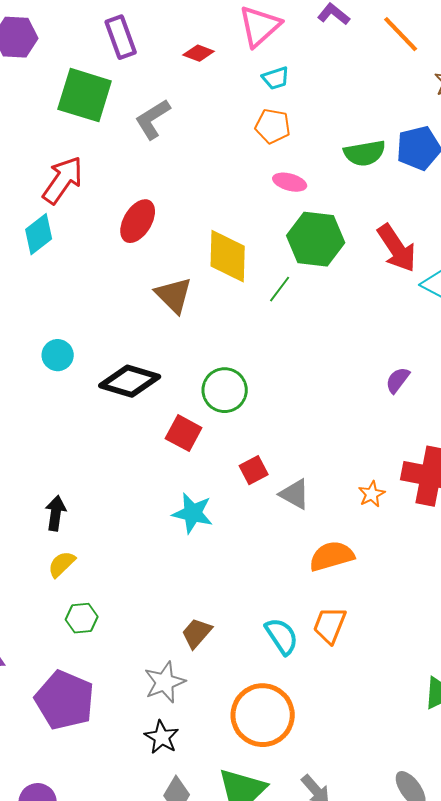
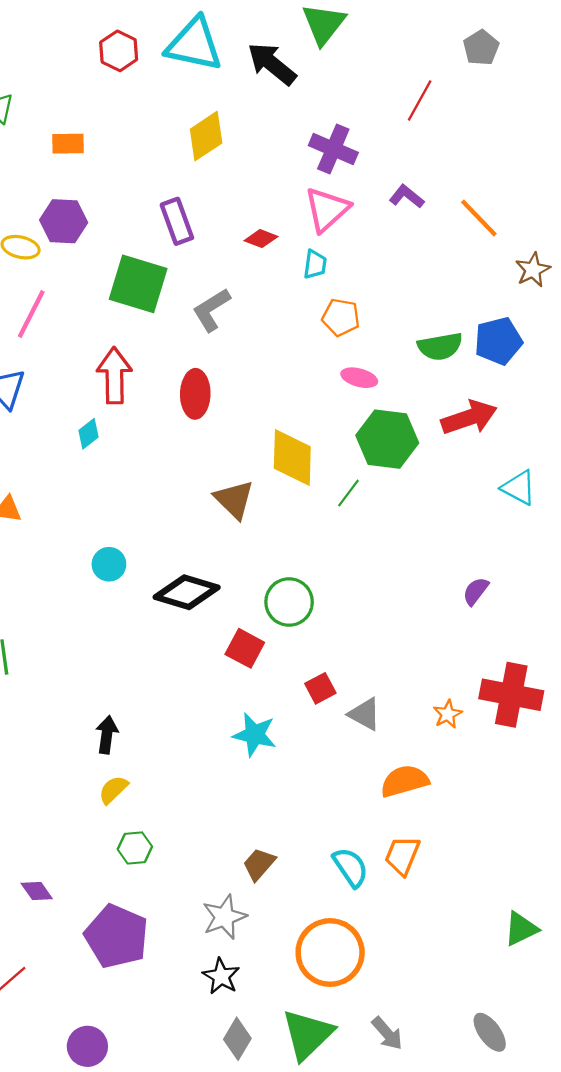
cyan trapezoid: (276, 78) -> (315, 264), moved, turned -64
red arrow: (63, 180) -> (114, 376), turned -36
red ellipse: (138, 221) -> (195, 394), moved, turned -30
cyan diamond: (39, 234) -> (88, 434), size x0.7
red arrow: (397, 248) -> (469, 418), moved, turned -75

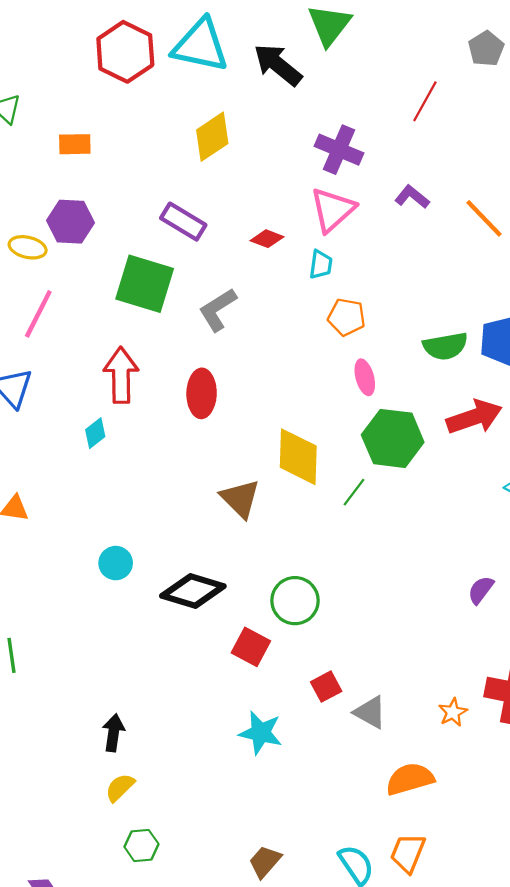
red hexagon: (119, 51) -> (125, 52), size x1.5
purple rectangle: (177, 221) -> (183, 222), turned -39
pink ellipse: (359, 378) -> (365, 377), turned 60

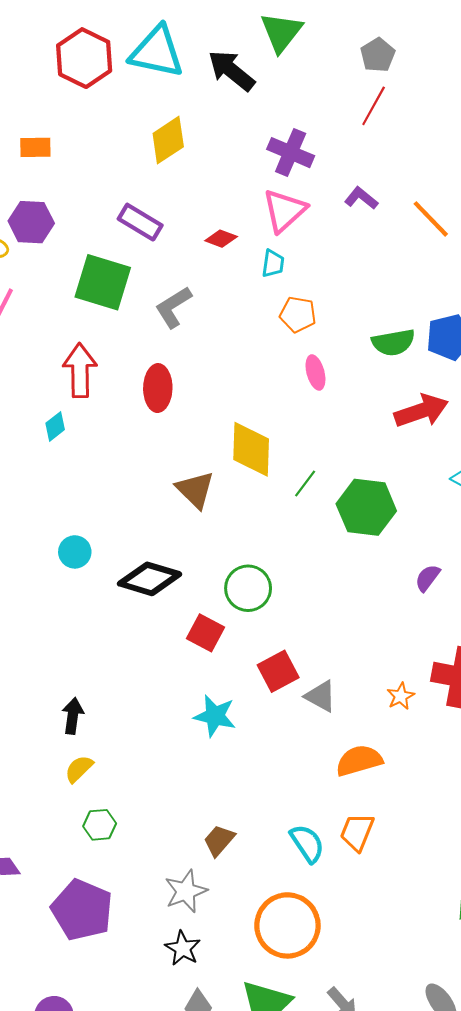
gray pentagon: (486, 49) -> (378, 55), moved
green hexagon: (393, 438) -> (366, 507), moved
red square: (326, 687) -> (278, 671), size x1.4

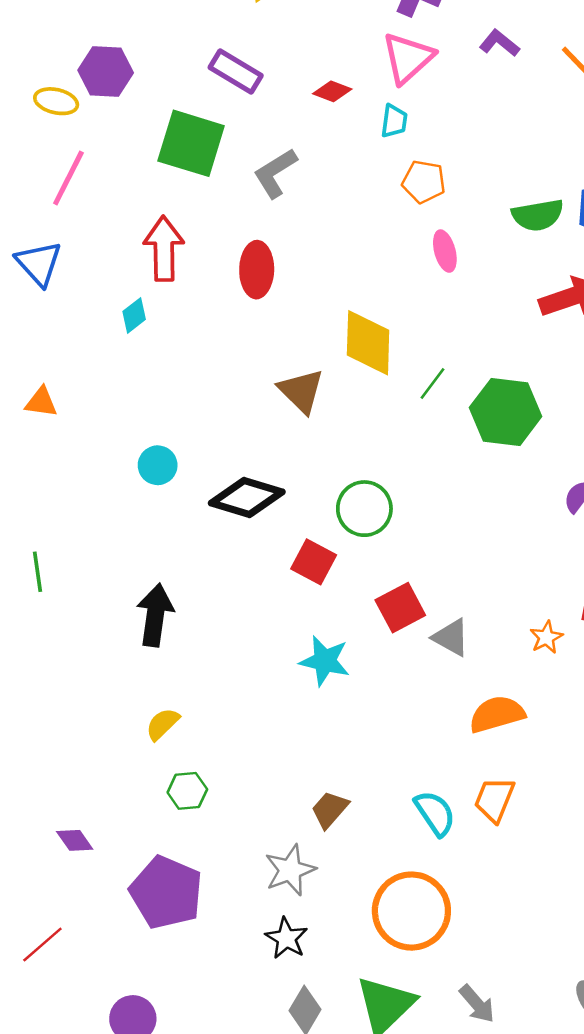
black arrow: (73, 716) -> (155, 615), moved, size x1.4

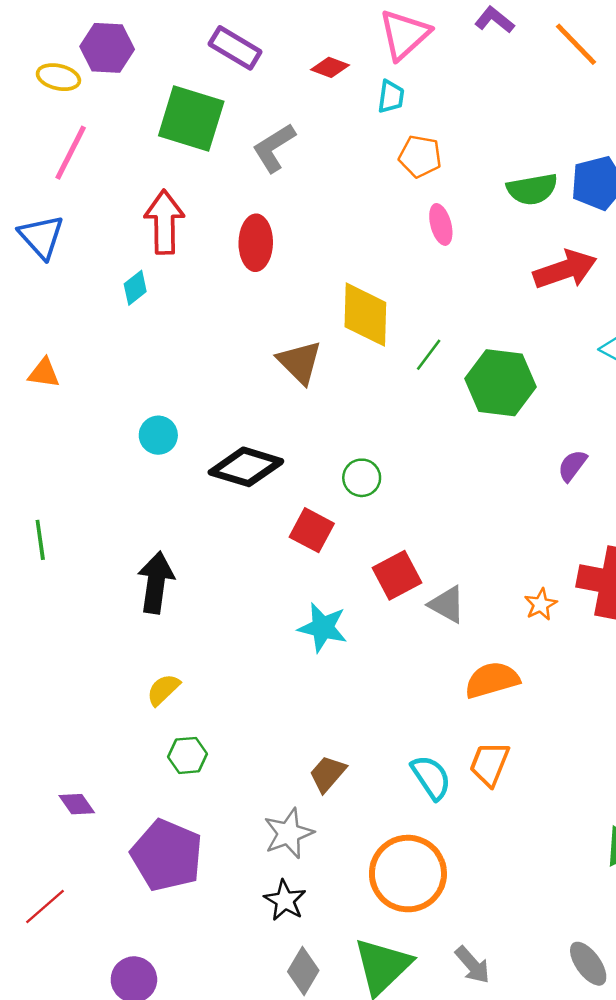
green circle: (364, 509) -> (362, 478), size x0.7

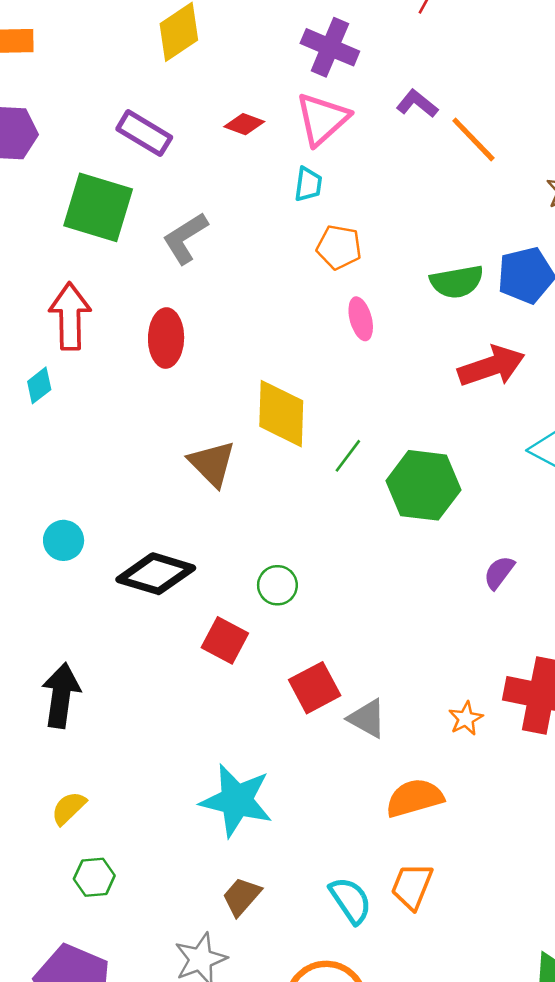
orange line: (576, 44) -> (473, 139), moved
red diamond: (330, 67) -> (244, 124), moved
cyan star: (323, 628) -> (236, 800), moved, size x1.4

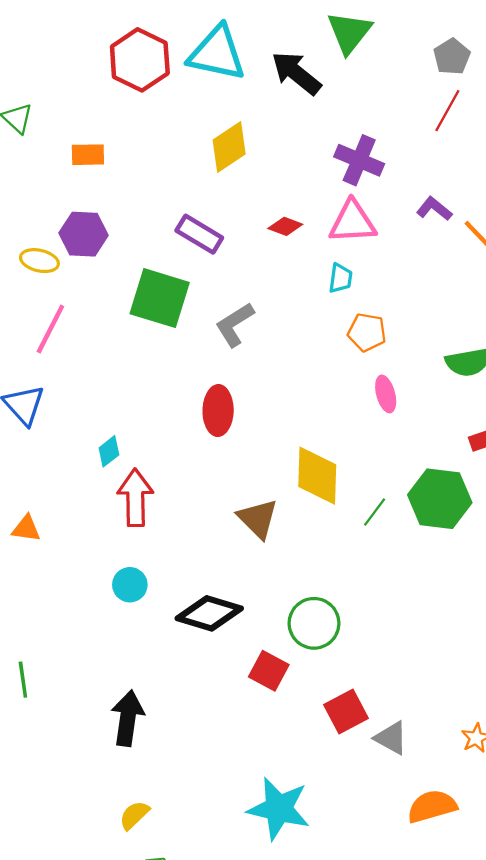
pink triangle: (322, 119) -> (353, 222), turned 39
red arrow: (70, 316) -> (135, 498), moved
green hexagon: (423, 485) -> (440, 499), moved
green circle: (277, 585) -> (314, 623), size x1.5

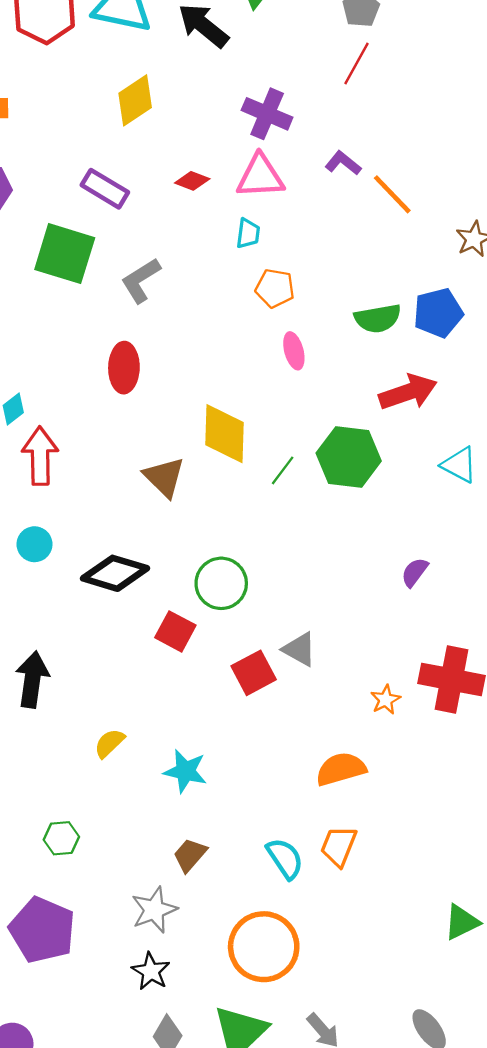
gray triangle: (391, 738) -> (299, 649), moved
cyan star: (279, 809) -> (185, 771), size x0.7
yellow semicircle: (134, 815) -> (109, 743), moved

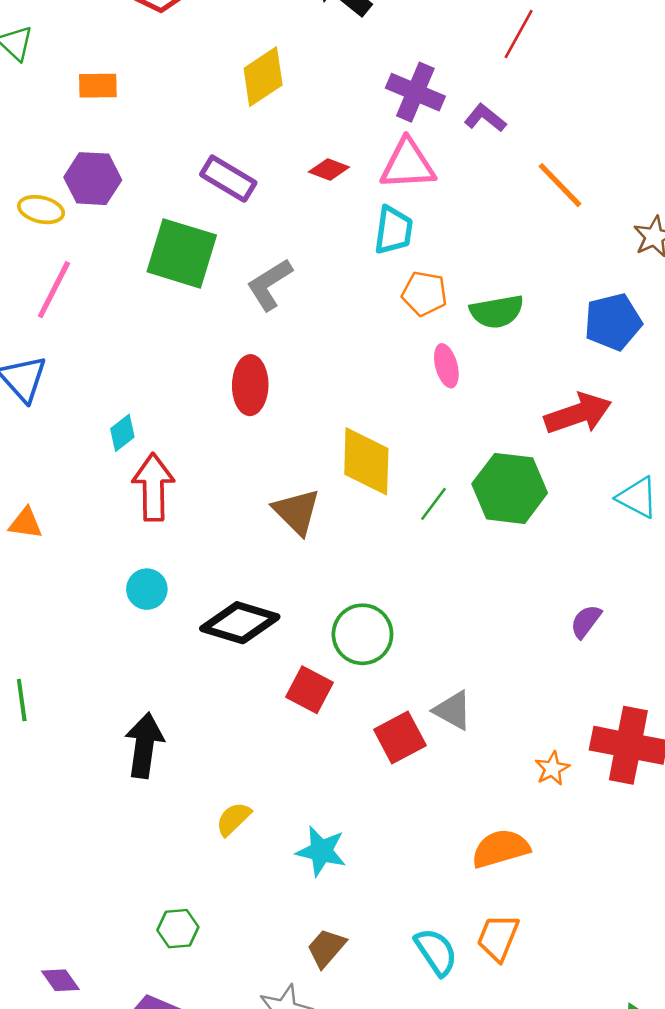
purple L-shape: (343, 163) -> (485, 118), moved
cyan trapezoid: (248, 233) -> (393, 230), size x1.4
green semicircle: (378, 318) -> (497, 312), moved

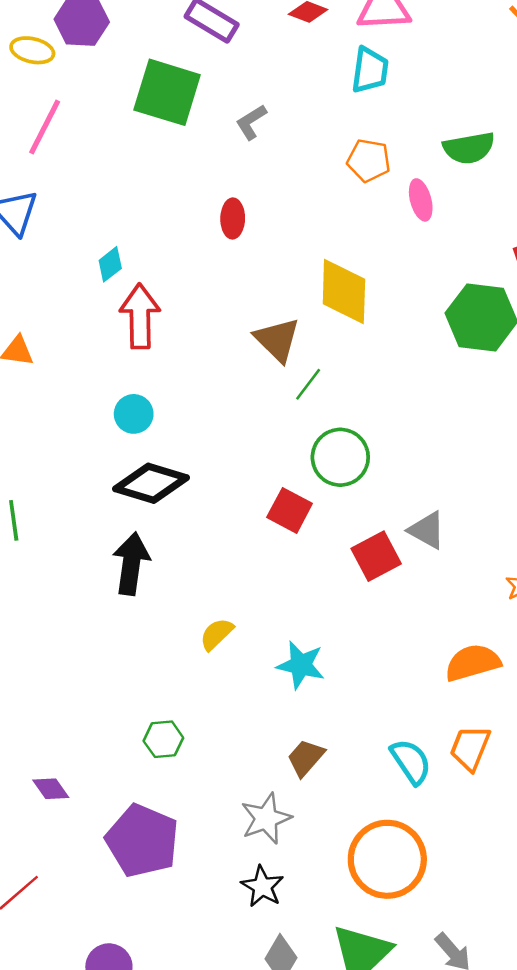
gray L-shape: (270, 284) -> (251, 122), size x0.7
orange pentagon: (424, 293) -> (369, 160), moved
red ellipse: (250, 385) -> (233, 219), size x0.7
green line: (433, 504) -> (308, 384), moved
black diamond: (240, 623) -> (151, 483), moved

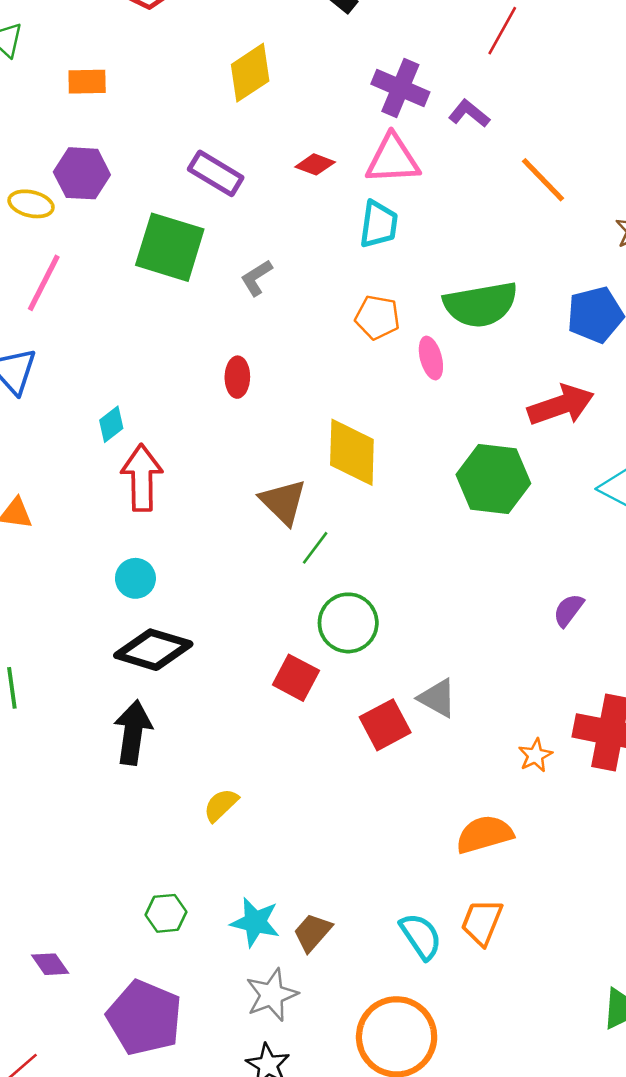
green semicircle: (469, 148) -> (481, 305), size x1.4
cyan star: (301, 665) -> (255, 922), moved

